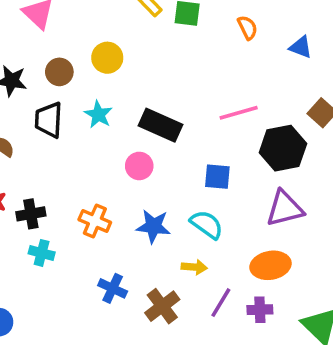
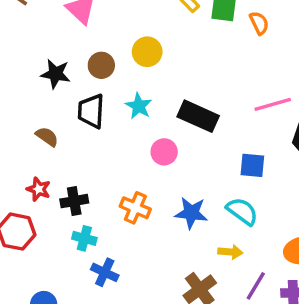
orange semicircle: (247, 28) -> (259, 23), moved
pink circle: (139, 166) -> (164, 152), moved
blue cross: (113, 288) -> (105, 272), moved

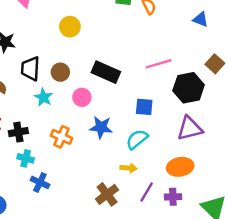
brown circle: (101, 65) -> (60, 72), moved
cyan star: (139, 106) -> (44, 97), moved
cyan semicircle: (242, 211) -> (137, 139), turned -75
blue star: (191, 213) -> (101, 127), moved

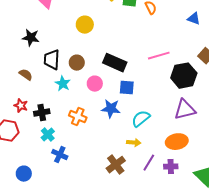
blue square: (144, 107) -> (127, 88), moved
cyan cross: (26, 158) -> (48, 135), turned 32

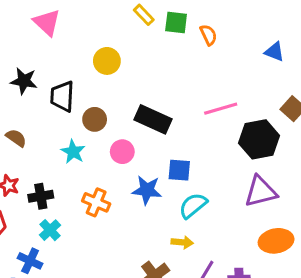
black trapezoid: (52, 60) -> (62, 96), moved
blue square: (127, 88) -> (179, 170), moved
orange ellipse: (177, 142) -> (276, 241), moved
blue cross: (60, 155) -> (30, 261), moved

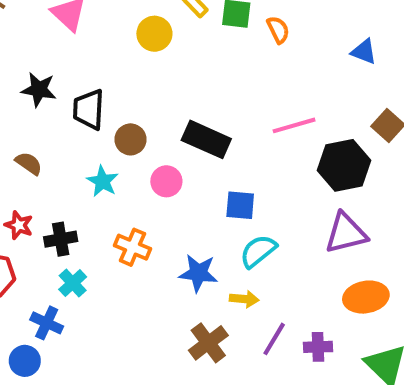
yellow circle: (107, 61) -> (154, 34), moved
blue star: (147, 190) -> (198, 273), moved

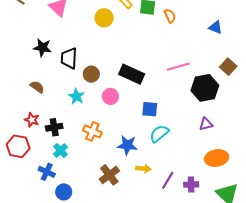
purple triangle: (346, 233) -> (206, 124), size x0.6
yellow arrow: (244, 299) -> (143, 169), moved
brown cross: (208, 343) -> (109, 175), moved
blue circle: (25, 361) -> (64, 192), moved

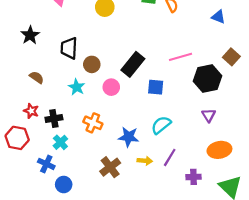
black star: (42, 48) -> (30, 35), moved, turned 30
black rectangle: (132, 74) -> (133, 64), turned -75
blue square: (150, 109) -> (156, 87), moved
purple triangle: (206, 124) -> (209, 115), turned -48
purple line: (168, 180) -> (170, 157), moved

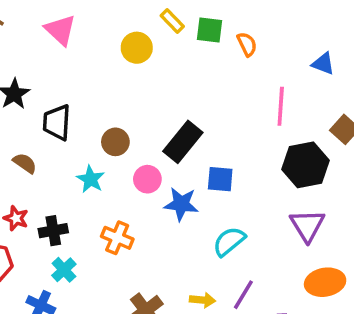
black trapezoid: (69, 48) -> (57, 122), moved
pink line: (181, 57) -> (281, 106), moved, turned -70
purple triangle: (209, 115) -> (307, 225), size x1.5
blue star: (129, 137) -> (181, 204), moved

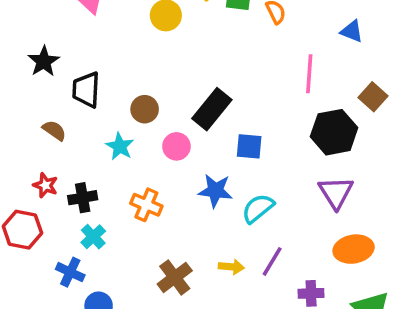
blue star: (181, 204) -> (215, 191), moved

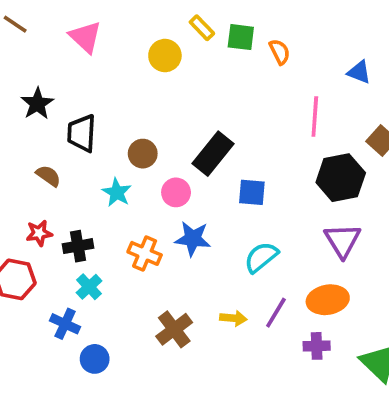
red star: (45, 185) -> (39, 233), turned -30
blue star: (215, 191) -> (193, 239), moved
orange ellipse: (354, 249) -> (328, 300), moved

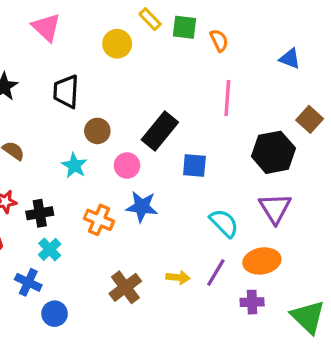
pink line: (315, 117) -> (227, 98), moved
black trapezoid: (82, 133) -> (66, 91), moved
cyan semicircle: (261, 257) -> (224, 223), moved, turned 84

